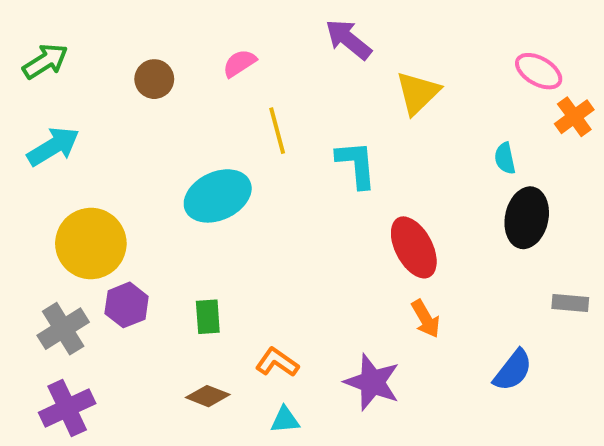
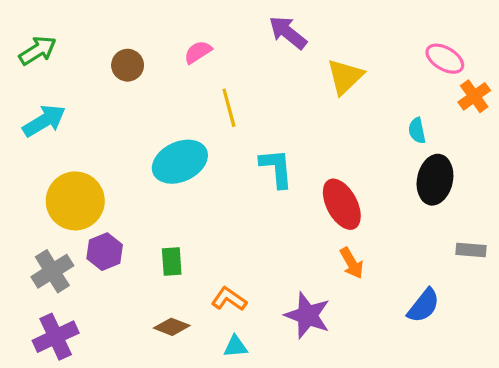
cyan L-shape: (356, 164) -> (276, 168), moved

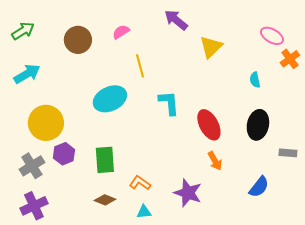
brown circle: (128, 65) -> (78, 40), size x1.4
black ellipse: (435, 180) -> (258, 125), moved
green rectangle: (172, 261) -> (105, 160), size x1.5

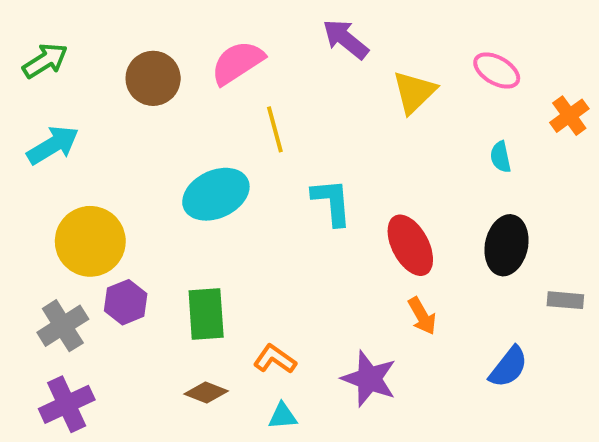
pink semicircle: (121, 32) -> (238, 63), size x1.6
pink ellipse: (272, 36) -> (497, 71), moved

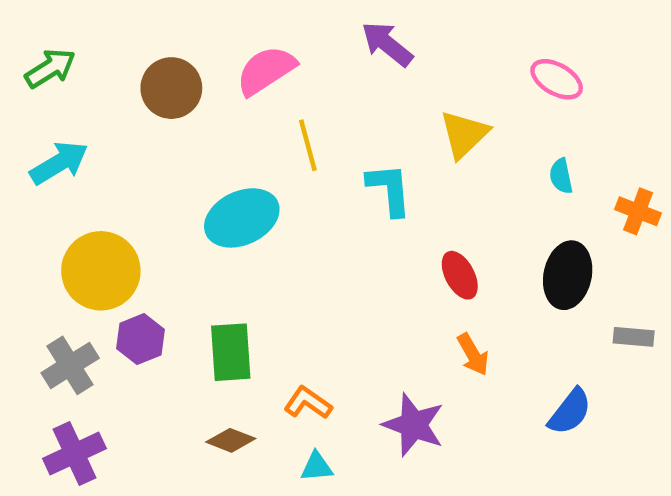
yellow triangle: (414, 92) -> (464, 134), moved
orange cross: (569, 116) -> (638, 211), moved, turned -33
cyan L-shape: (332, 202) -> (389, 189), moved
red ellipse: (410, 245) -> (460, 275), size x0.7

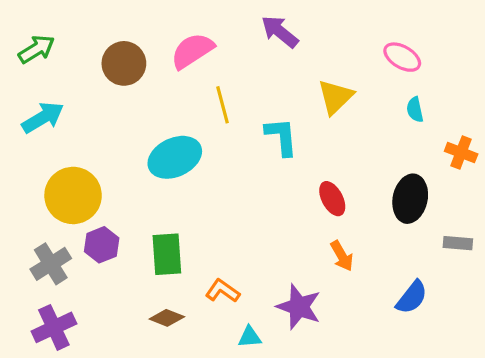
cyan semicircle: (561, 176) -> (415, 110), moved
cyan triangle: (317, 467) -> (250, 337), moved

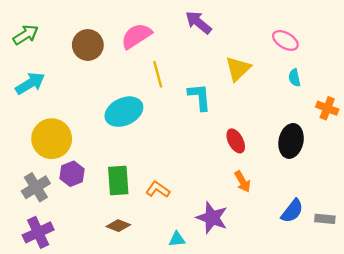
gray rectangle: (458, 243) -> (325, 219), moved
orange L-shape: (223, 291) -> (158, 189), moved

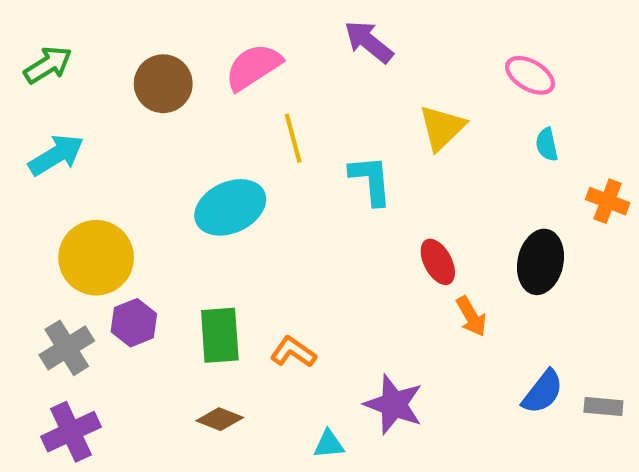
orange arrow: (242, 182) -> (471, 316), moved

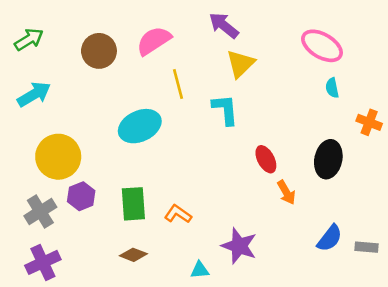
pink ellipse: (530, 75) -> (322, 46), size x1.4
yellow triangle: (442, 128) -> (240, 64), moved

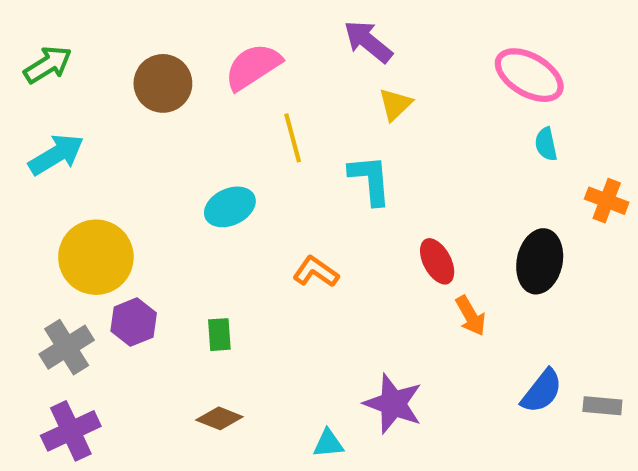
yellow triangle: (240, 64) -> (395, 104), size x0.7
cyan ellipse: (140, 126) -> (230, 207), size x0.7
green rectangle: (133, 204) -> (219, 335), size x0.6
orange L-shape: (178, 214) -> (316, 272), moved

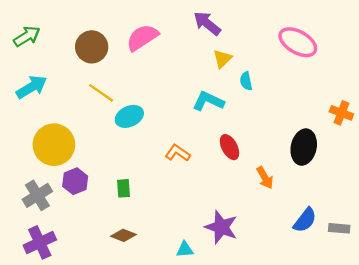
yellow line: (293, 138) -> (101, 93), moved, turned -40
cyan semicircle: (546, 144) -> (246, 81), moved
cyan L-shape: (370, 180) -> (208, 101), turned -60
red ellipse: (437, 261) -> (229, 147), moved

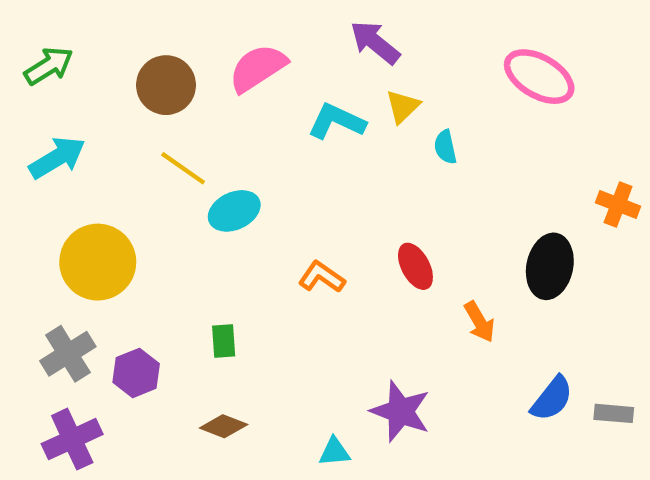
cyan L-shape: (208, 101) -> (337, 121), moved
purple hexagon: (75, 181) -> (136, 373), moved

